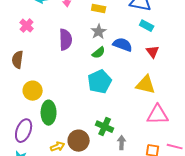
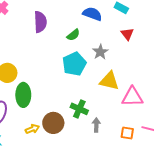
gray star: (99, 32) -> (100, 52), moved
blue semicircle: (123, 45) -> (92, 14), moved
yellow triangle: (146, 85) -> (109, 81), moved

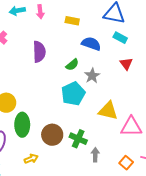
gray star: (100, 52) -> (92, 76), moved
brown circle: (53, 123) -> (52, 135), moved
orange square: (127, 133) -> (126, 163), turned 32

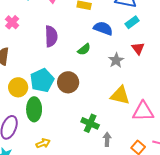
cyan rectangle: (120, 38) -> (132, 22), turned -64
gray star: (92, 76) -> (116, 60), moved
cyan pentagon: (73, 94) -> (42, 80), moved
brown circle: (52, 135) -> (68, 82), moved

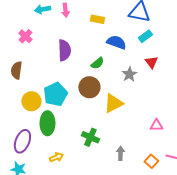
brown circle: (68, 82) -> (89, 87), moved
yellow triangle: (120, 95) -> (113, 103), moved, turned -40
pink triangle: (143, 111) -> (156, 125), size x0.6
green cross: (90, 123) -> (90, 137), moved

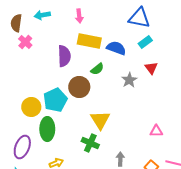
pink arrow: (65, 10) -> (79, 16), moved
yellow rectangle: (97, 19) -> (89, 41), moved, size x1.6
brown semicircle: (16, 70) -> (16, 23), moved
brown circle: (89, 87) -> (79, 87), moved
yellow triangle: (113, 103) -> (100, 120), moved, turned -35

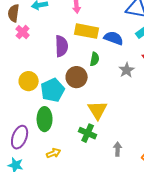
green semicircle: (97, 69) -> (95, 59), turned -40
yellow circle: (31, 107) -> (29, 81), moved

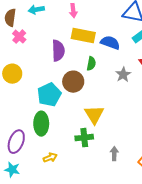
yellow circle: (29, 81) -> (12, 74), moved
green cross: (88, 133) -> (84, 138), turned -30

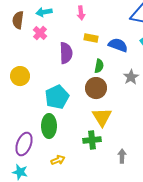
yellow rectangle: (83, 36) -> (91, 38), size x0.6
pink cross: (19, 37) -> (40, 33), moved
brown circle: (73, 82) -> (96, 88), moved

